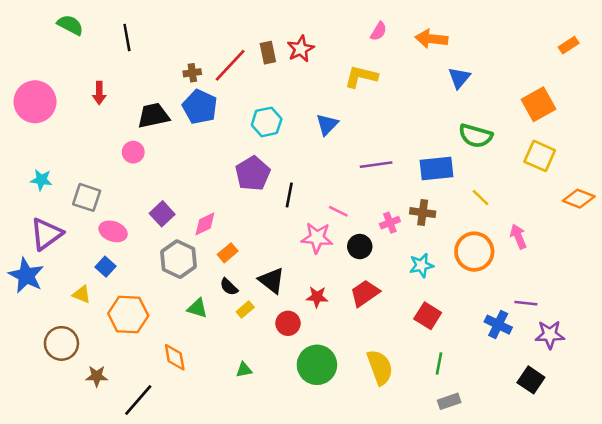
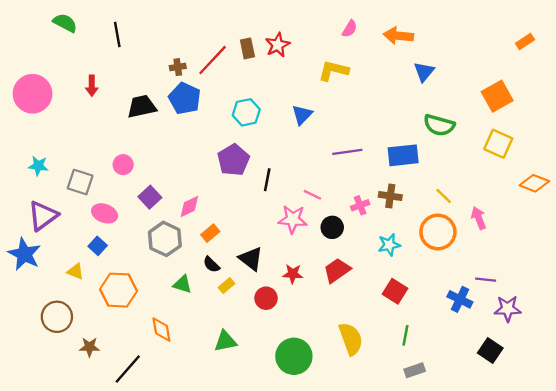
pink circle: (133, 152) -> (123, 165), moved
yellow line: (481, 197) -> (444, 196), moved
green circle: (317, 365) -> (294, 356), moved
green triangle: (244, 370) -> (225, 341), size x1.5

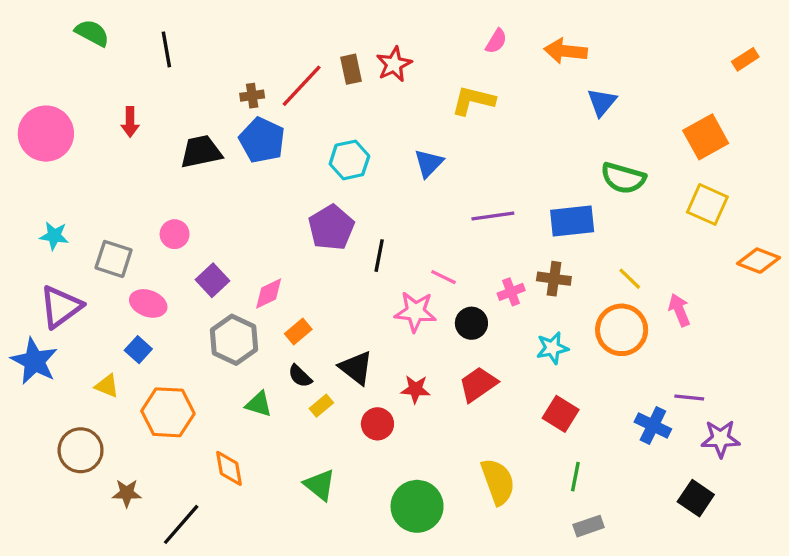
green triangle: (225, 341) -> (320, 485), turned 50

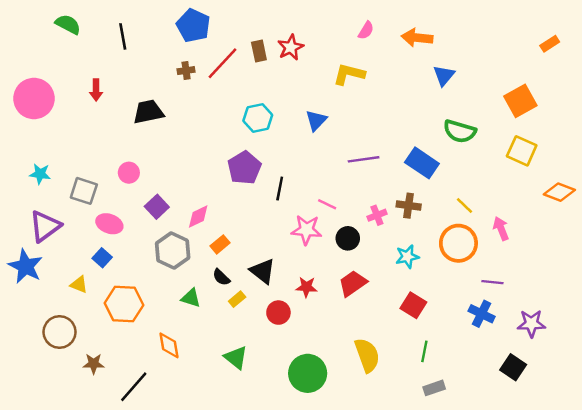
blue pentagon: (262, 140) -> (193, 26), moved
blue rectangle: (572, 221) -> (422, 163), turned 40
purple line: (689, 397) -> (492, 282), moved

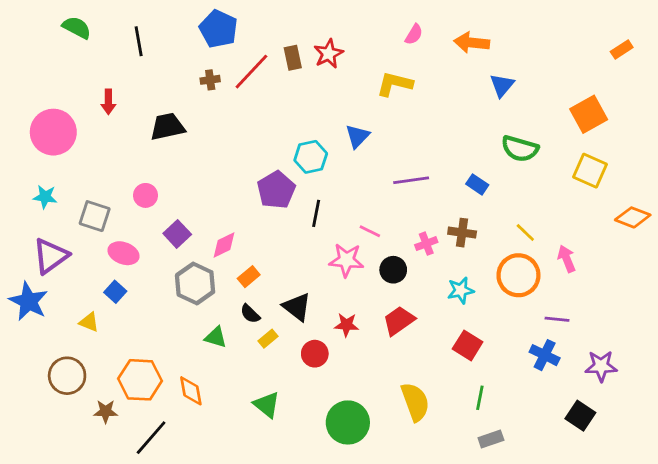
pink circle: (34, 98) -> (53, 132), moved
cyan hexagon: (258, 118) -> (311, 157), moved
blue rectangle: (422, 163) -> (477, 184), size x0.6
orange hexagon: (124, 304) -> (140, 380), moved

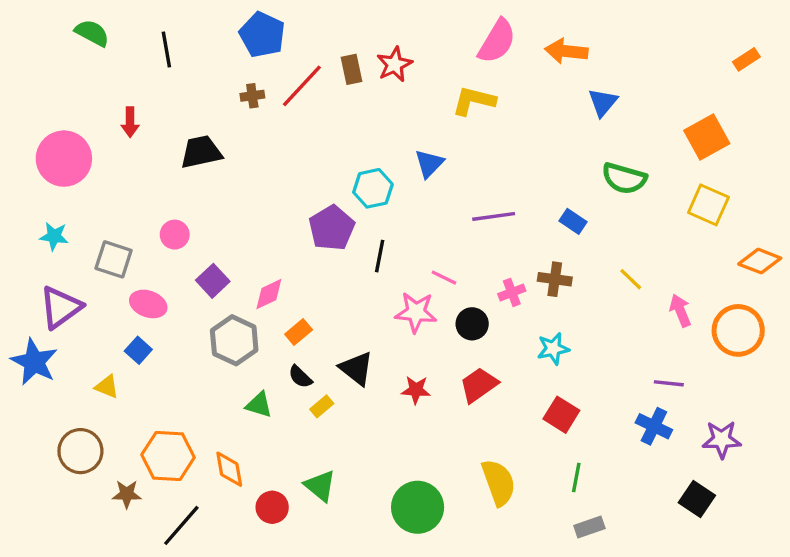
pink semicircle: (414, 34) -> (497, 41), size x1.8
orange circle: (518, 275) -> (738, 330), moved
red circle: (315, 354) -> (272, 507), moved

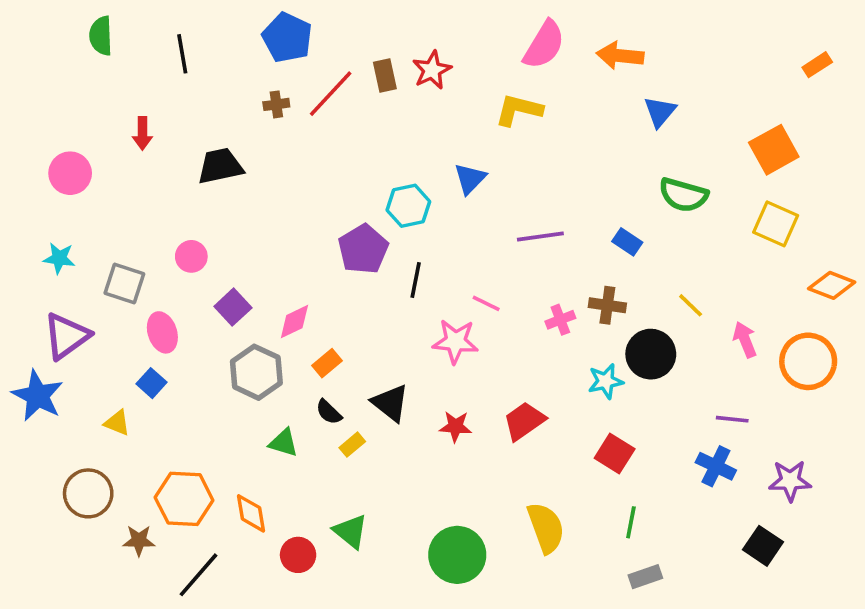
green semicircle: (92, 33) -> (101, 36), turned -120
pink circle: (64, 159) -> (70, 173), size x0.7
pink ellipse: (148, 304) -> (162, 332), turned 52
black circle: (472, 324) -> (651, 354), moved, size x1.4

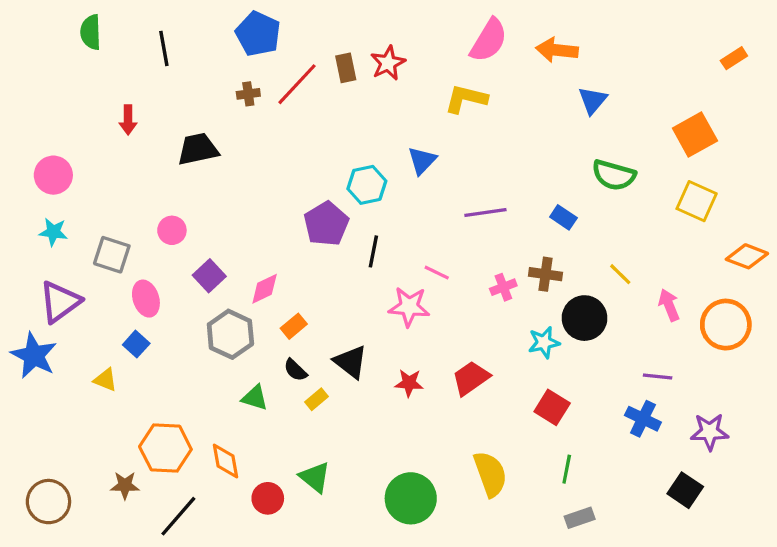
pink circle: (70, 173) -> (53, 175), moved
brown circle: (88, 493) -> (48, 502), moved

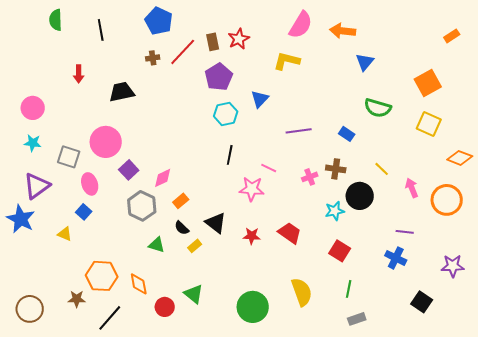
purple pentagon: (326, 224) -> (219, 77), moved
pink circle: (172, 230) -> (106, 142), size x1.8
red trapezoid: (471, 378) -> (290, 233), turned 70
purple star: (710, 432) -> (453, 266), moved

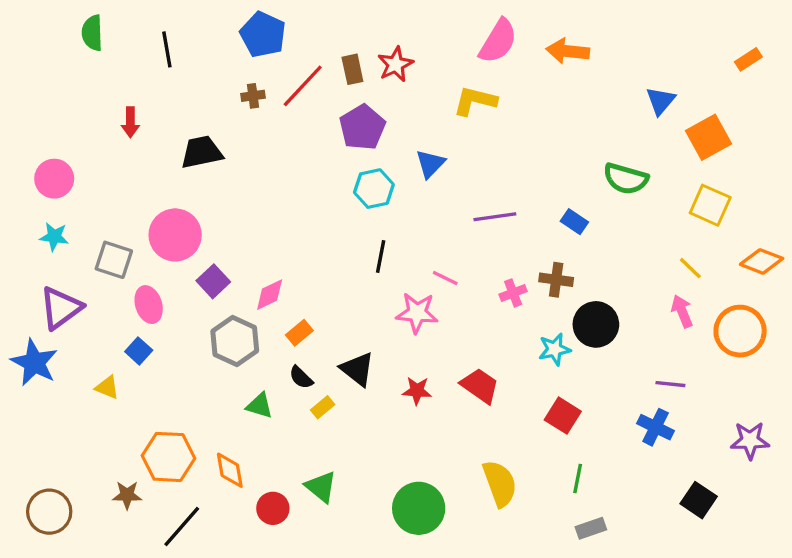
blue triangle: (365, 62) -> (661, 101), moved
yellow line: (382, 169) -> (690, 268), moved

